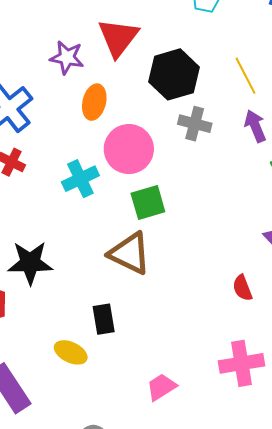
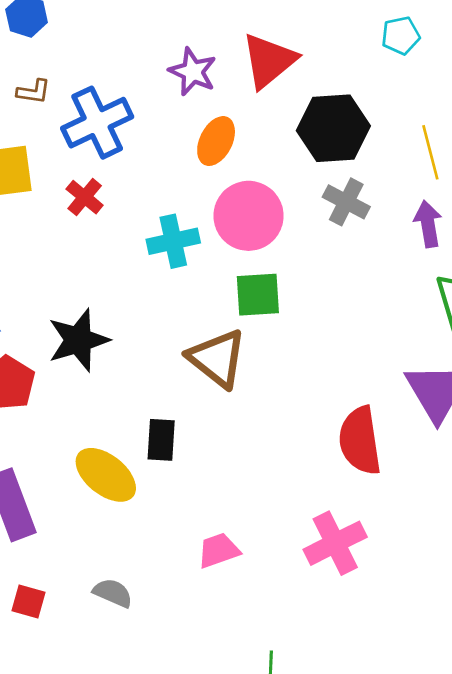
black star: (30, 263) -> (78, 340), turned -30
red semicircle: (242, 288) -> (360, 441), size x1.8
yellow ellipse: (71, 352) -> (106, 475), size x1.4
pink cross: (241, 363) -> (335, 543), turned -30

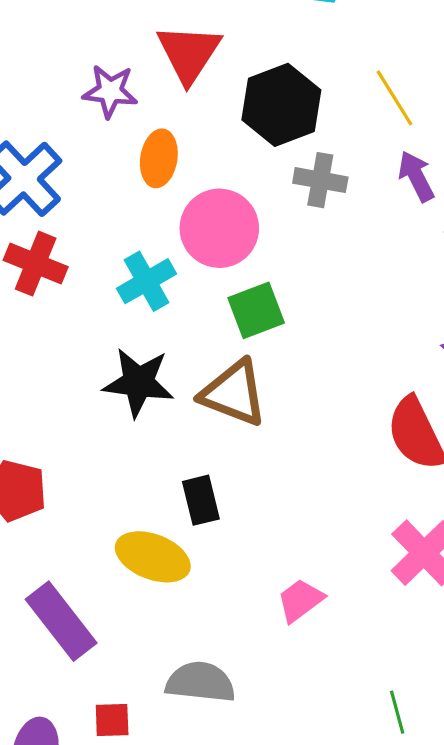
red cross: (85, 197) -> (36, 264), size x1.4
black star: (78, 340) -> (138, 382), moved, turned -30
gray semicircle: (113, 593) -> (200, 682), size x1.5

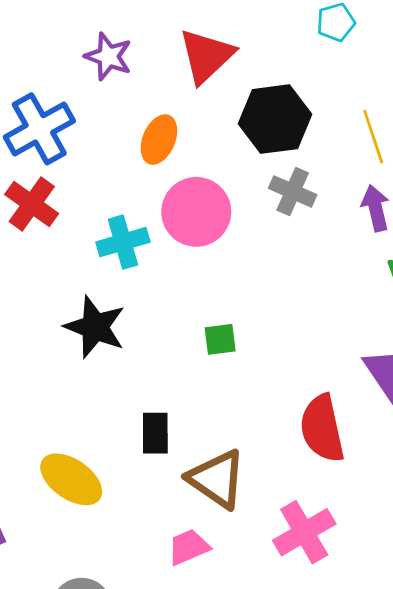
purple star: (110, 91) -> (108, 56), moved
green square: (256, 310) -> (220, 339), moved, size x0.7
brown triangle: (234, 393) -> (217, 479), moved
black rectangle: (201, 500) -> (155, 433), moved

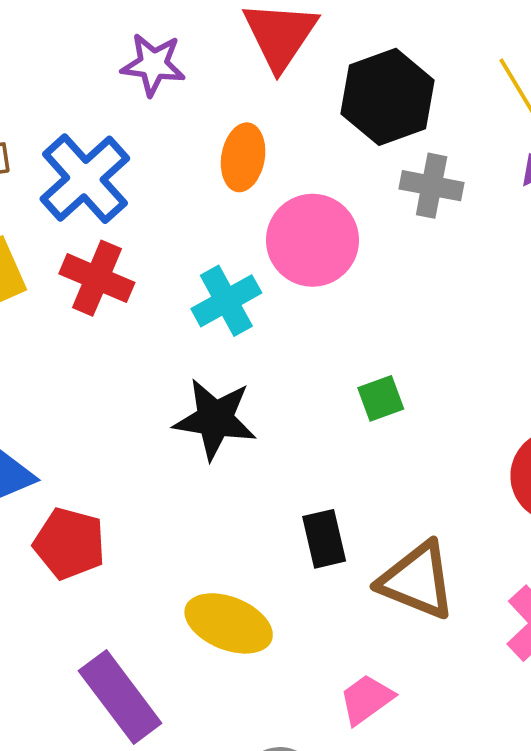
pink trapezoid: (189, 547) -> (366, 699), moved

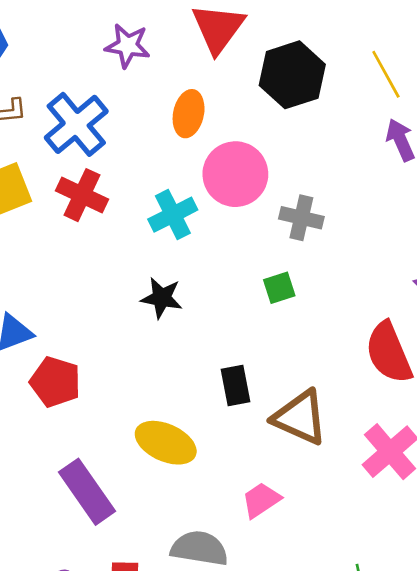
gray cross: (432, 186) -> (301, 218), moved
black star: (215, 419) -> (162, 298), size x0.7

